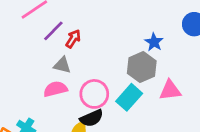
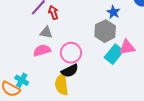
red arrow: (73, 39) -> (53, 13), turned -48
cyan rectangle: (129, 97) -> (114, 54), moved

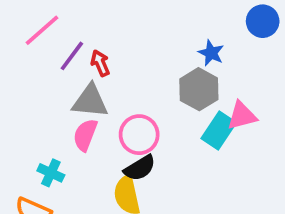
gray triangle: (46, 32) -> (90, 101), size x1.5
pink semicircle: (42, 50) -> (85, 135), turned -48
cyan cross: (22, 80) -> (51, 173), moved

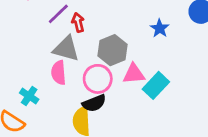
gray hexagon: (199, 89) -> (113, 50), moved
pink triangle: (242, 116) -> (134, 74), moved
pink semicircle: (85, 135) -> (59, 73), turned -35

